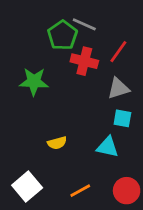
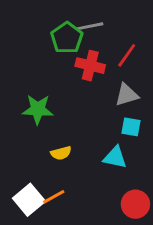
gray line: (84, 24) -> (90, 26), turned -35
green star: (34, 82) -> (38, 109), moved
orange line: (80, 191) -> (54, 197), moved

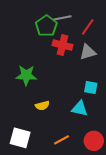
red line: (127, 55) -> (88, 27), moved
gray triangle: (127, 95) -> (88, 52), moved
orange line: (54, 197) -> (61, 140), moved
white square: (29, 200) -> (20, 138), turned -35

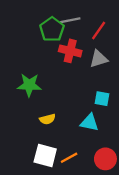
white square: (20, 138) -> (45, 155), moved

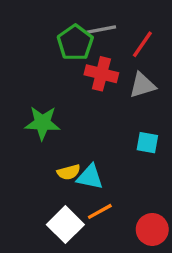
cyan triangle: (89, 123) -> (90, 177), moved
white square: (45, 155) -> (65, 225), turned 30
orange line: (69, 158) -> (100, 211), moved

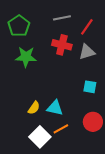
green pentagon: (75, 43) -> (19, 26), moved
green star: (42, 123) -> (26, 57), moved
yellow semicircle: (69, 172) -> (34, 108), moved, turned -40
red circle: (152, 229) -> (93, 122), moved

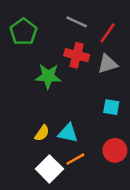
gray line: (62, 18) -> (77, 22), turned 36
green star: (26, 57) -> (48, 76), moved

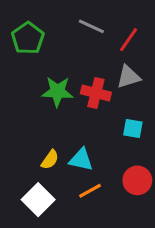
red cross: (77, 55) -> (96, 93), moved
white square: (49, 169) -> (38, 200), moved

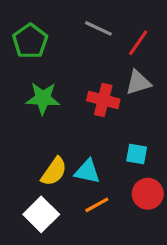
green star: (57, 92) -> (43, 98), moved
cyan square: (133, 129) -> (137, 154), moved
yellow semicircle: (50, 160) -> (54, 171), size x1.4

